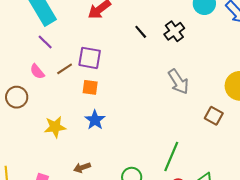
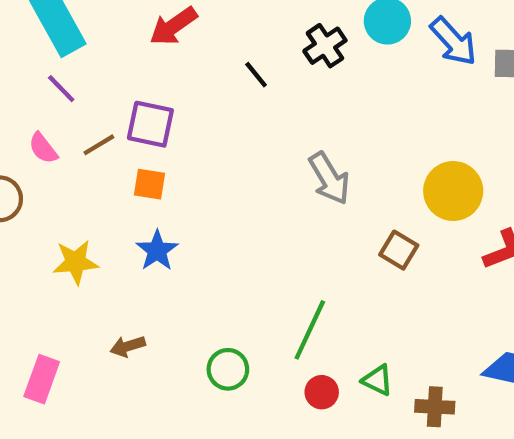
black cross: (174, 31) -> (325, 46), moved

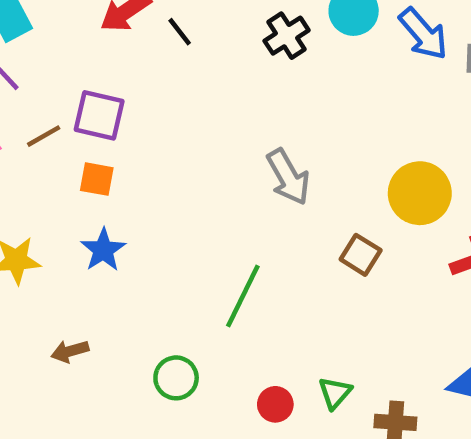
black line: (256, 75) -> (180, 32), moved
green line: (310, 330) -> (243, 296), moved
green triangle: (377, 380) -> (335, 393), turned 44

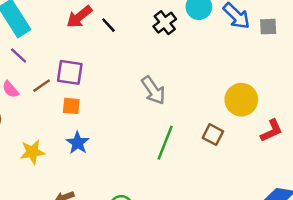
gray arrow: (288, 177) -> (153, 90), moved
green line: (243, 296) -> (165, 143), moved

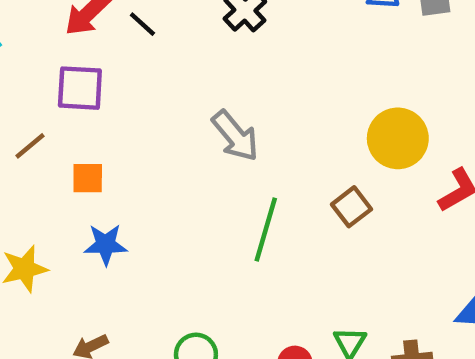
purple square: (70, 72) -> (80, 88), moved
brown square: (213, 135) -> (351, 207), turned 30
blue star: (78, 143) -> (106, 245), turned -30

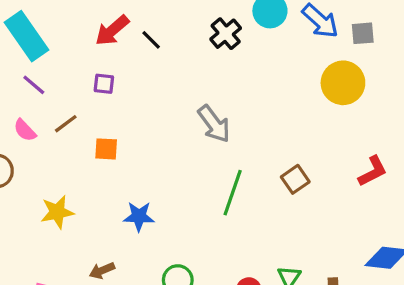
purple square: (80, 88) -> (104, 84), size x0.6
yellow circle: (398, 138) -> (343, 83), moved
blue star: (106, 245) -> (139, 216), moved

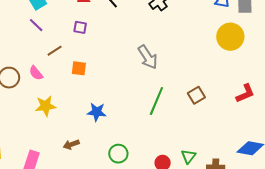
pink semicircle: (25, 130) -> (36, 73), moved

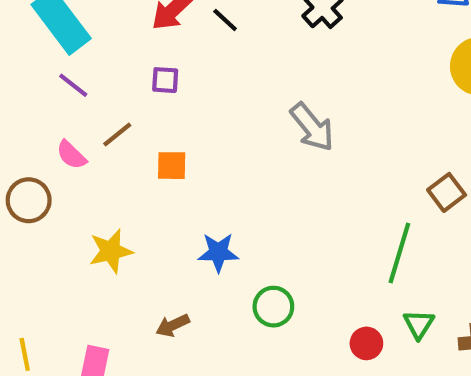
pink semicircle: (36, 73) -> (71, 155), moved
brown square: (196, 95) -> (447, 192), moved
green line: (156, 101) -> (399, 253), moved
green circle: (118, 154) -> (273, 307), moved

